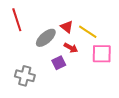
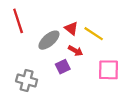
pink square: (102, 54) -> (109, 70), moved

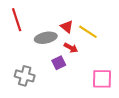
gray ellipse: (49, 40) -> (46, 38), turned 30
pink square: (109, 70) -> (102, 79), moved

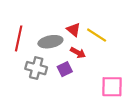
red line: (17, 20) -> (19, 38), moved, turned 30
gray cross: (25, 76) -> (36, 68), moved

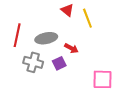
red triangle: (74, 30) -> (67, 10), moved
yellow line: (97, 35) -> (87, 18), moved, turned 36

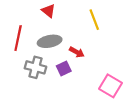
red triangle: (67, 10) -> (49, 11), moved
pink square: (103, 79) -> (111, 86), turned 30

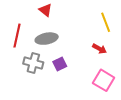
yellow line: (94, 20) -> (106, 22), moved
red arrow: (77, 52) -> (99, 49), moved

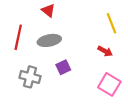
gray cross: (33, 63) -> (30, 77), moved

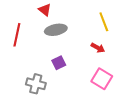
gray ellipse: (49, 40) -> (56, 30), moved
gray cross: (30, 77) -> (36, 84), moved

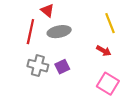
red line: (17, 35) -> (30, 32), moved
gray cross: (36, 84) -> (38, 66), moved

